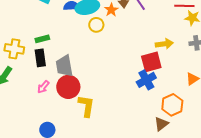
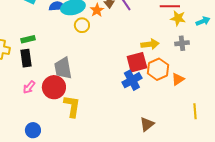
gray trapezoid: (64, 66) -> (63, 68), moved
orange hexagon: (172, 105) -> (158, 69), moved

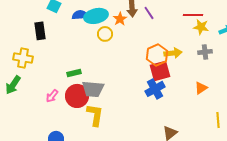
green rectangle: (28, 39) -> (74, 73), moved
black rectangle: (26, 58) -> (40, 31), moved
gray trapezoid: (63, 68) -> (93, 89), moved, turned -75
orange hexagon: (158, 69) -> (157, 55), moved

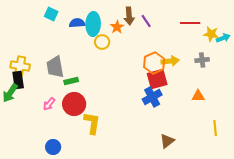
cyan ellipse: (96, 16) -> (93, 24), turned -75
yellow star: (201, 27) -> (211, 34), moved
black rectangle: (40, 31) -> (18, 80), moved
orange triangle: (201, 88) -> (198, 96), turned 32
gray trapezoid: (93, 89) -> (55, 67), moved, turned 75

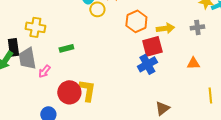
orange hexagon: (154, 63) -> (136, 21), moved
yellow cross: (20, 66) -> (35, 27), moved
gray trapezoid: (55, 67) -> (27, 58), moved
red circle: (74, 104) -> (69, 92), moved

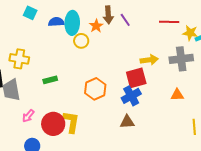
orange hexagon: (136, 21) -> (95, 89), moved
gray cross: (197, 27) -> (181, 59), size x1.6
pink arrow: (44, 71) -> (28, 116), moved
brown triangle: (162, 108) -> (127, 122), moved, turned 35

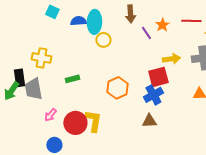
purple line: (125, 20) -> (146, 33), moved
orange star: (96, 26) -> (162, 25), moved

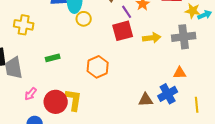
yellow cross: (41, 58) -> (24, 25), moved
red square: (158, 77) -> (123, 31), moved
blue cross: (153, 95) -> (168, 94), moved
brown triangle: (149, 121) -> (146, 100), moved

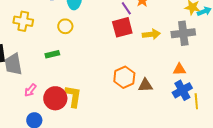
yellow circle: (84, 19) -> (65, 26), moved
orange hexagon: (98, 67) -> (124, 77), moved
blue cross: (168, 94) -> (182, 90), moved
brown triangle: (146, 100) -> (145, 85), moved

